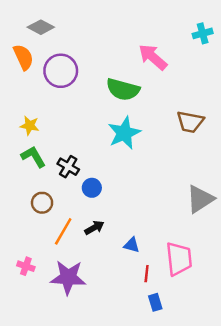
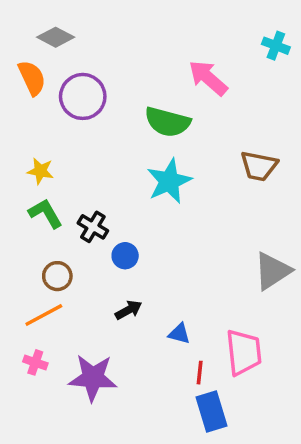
cyan cross: (203, 33) -> (276, 46), turned 36
orange line: (63, 231) -> (44, 315), moved, turned 32
blue rectangle: (155, 302) -> (211, 412), size x1.6

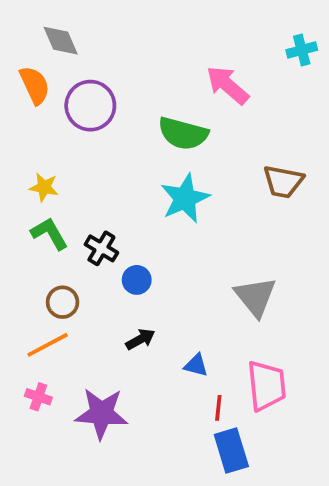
gray diamond: (56, 37) -> (61, 41), turned 39
cyan cross: (276, 46) -> (302, 50), turned -36
gray triangle: (272, 271) -> (255, 297), moved, turned -36

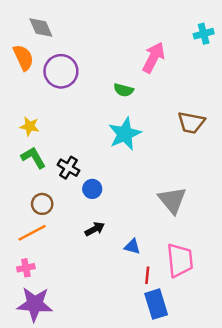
pink arrow: (228, 85) -> (154, 58), turned 76
green semicircle: (183, 133) -> (124, 90), size x0.6
pink cross: (38, 397) -> (26, 268), turned -30
purple star: (101, 413) -> (35, 304), moved

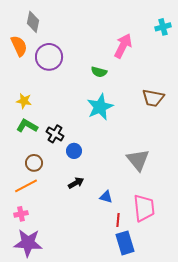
gray diamond: (41, 27) -> (33, 22), turned 35
green L-shape: (33, 158) -> (27, 126), turned -30

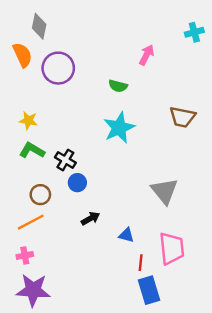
pink arrow: (123, 46) -> (147, 55), size x0.7
blue circle: (74, 151) -> (77, 183), moved

